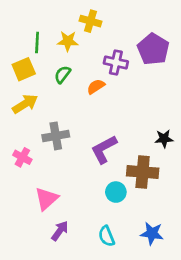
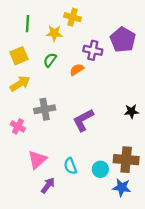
green line: (37, 42) -> (28, 24), moved
brown cross: (143, 172) -> (126, 160), moved
cyan circle: (116, 192) -> (100, 169), moved
cyan semicircle: (107, 236) -> (70, 166), moved

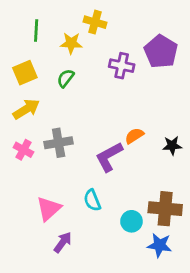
orange semicircle: (77, 70) -> (134, 136), moved
pink cross: (18, 126) -> (23, 150), moved
cyan semicircle: (70, 166) -> (92, 200), moved

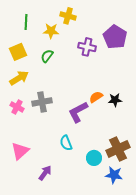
black star: (172, 146) -> (115, 100), moved
pink triangle: (49, 209) -> (20, 151), moved
brown cross: (165, 209) -> (118, 149), turned -30

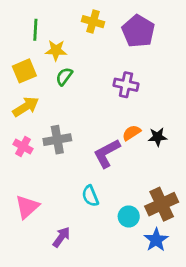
yellow star: (51, 31) -> (56, 50), moved
purple pentagon: (115, 37) -> (138, 31), moved
purple cross: (87, 47) -> (126, 85), moved
blue star: (114, 175) -> (156, 240), turned 30

